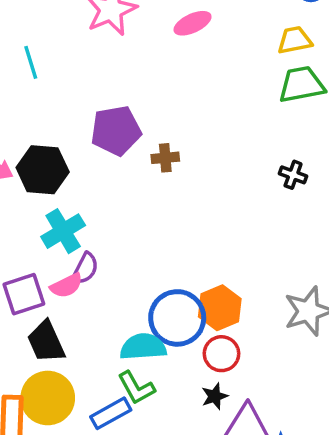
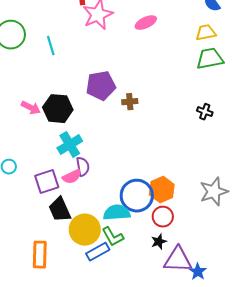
purple semicircle: (85, 269) -> (83, 167), turned -36
yellow circle: (48, 398) -> (85, 230), moved

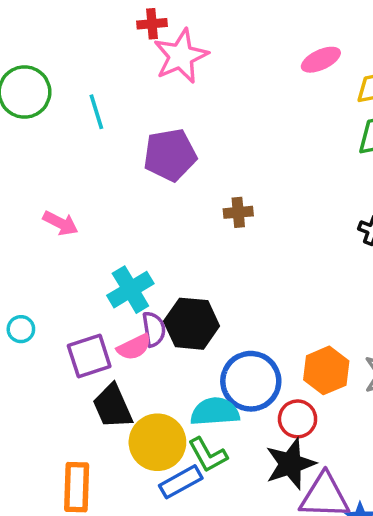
pink ellipse: (146, 23) -> (321, 60), moved
purple pentagon: (101, 86) -> (170, 155), moved
black hexagon: (58, 109) -> (192, 324), moved
orange hexagon: (162, 190) -> (326, 370), moved
black star: (159, 242) -> (290, 464), size x1.8

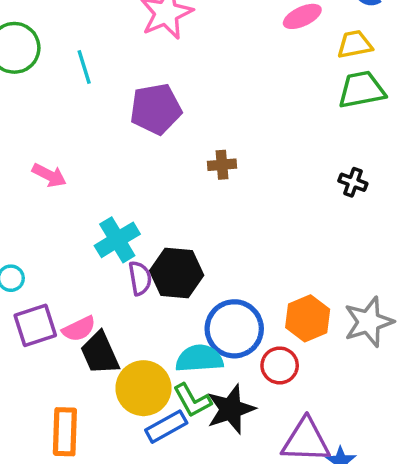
pink semicircle: (134, 347) -> (79, 329), moved
purple square: (89, 356) -> (35, 325), moved
black star: (290, 464) -> (231, 409), moved

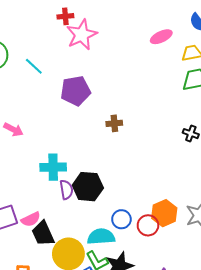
cyan line: (84, 67) -> (34, 66), turned -30
cyan cross: (117, 240) -> (53, 167), turned 30
blue circle: (234, 329) -> (121, 219), size x0.6
red circle: (280, 365) -> (148, 225), moved

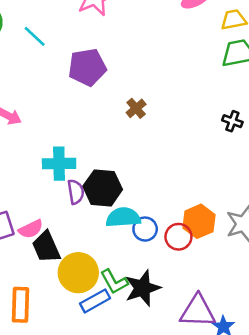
brown cross: (114, 123) -> (136, 108), turned -35
cyan semicircle: (101, 237) -> (123, 217), moved

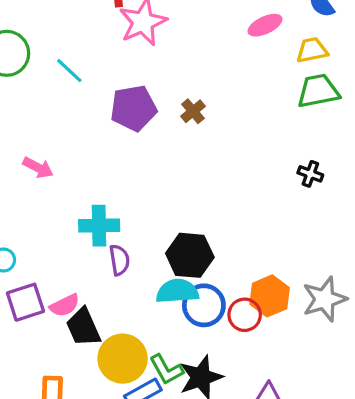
brown cross: (136, 108) -> (193, 111), moved
black hexagon: (103, 188) -> (190, 255), moved
blue circle: (145, 229) -> (204, 305), size x1.4

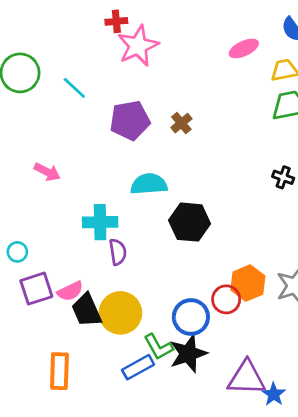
black hexagon: (190, 255) -> (190, 222), moved
cyan semicircle: (177, 291) -> (149, 184), moved
blue circle: (204, 305) -> (191, 317), moved
yellow circle: (123, 359) -> (120, 313), moved

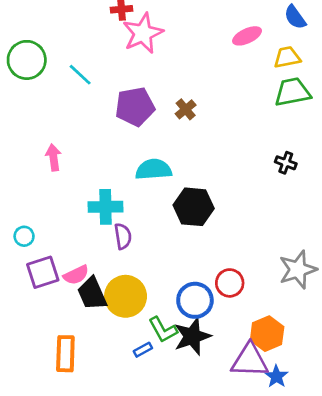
pink arrow: (47, 172) -> (53, 157), turned -125
orange hexagon: (248, 283) -> (267, 334), moved
blue rectangle: (138, 367) -> (143, 350), size x0.6

